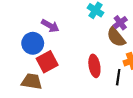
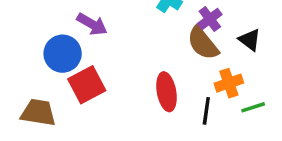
brown trapezoid: (32, 81) -> (38, 113), moved

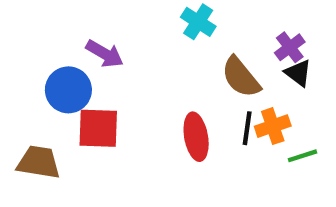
purple cross: (210, 19) -> (290, 47), moved
red square: (87, 85) -> (98, 128), turned 30
black line: (206, 111) -> (247, 128), moved

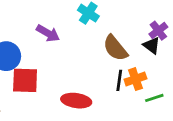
purple cross: (290, 47) -> (158, 31), moved
purple arrow: (105, 54) -> (48, 33), moved
red ellipse: (196, 137) -> (76, 101), moved, turned -72

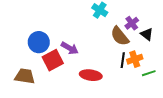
purple cross: (158, 31) -> (132, 23), moved
purple arrow: (48, 33) -> (70, 48), moved
red square: (25, 80) -> (53, 60), turned -30

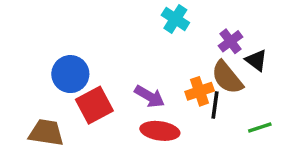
brown semicircle: (120, 36) -> (227, 77), moved
purple arrow: (70, 48) -> (150, 96), moved
orange cross: (135, 59) -> (200, 91), moved

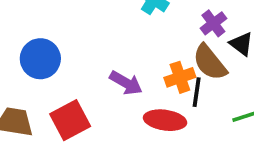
red square: (94, 105) -> (70, 120), moved
red ellipse: (160, 131) -> (165, 120), moved

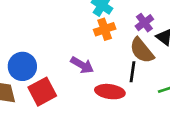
blue circle: (40, 59) -> (22, 66), moved
orange cross: (180, 77) -> (105, 29), moved

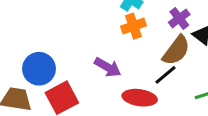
brown semicircle: (142, 50) -> (176, 50), turned -104
black line: (132, 72) -> (166, 75), turned 42

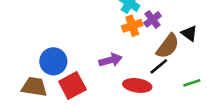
purple cross: (179, 18) -> (152, 19), moved
purple arrow: (108, 67) -> (111, 60), turned -45

